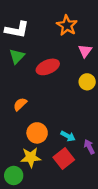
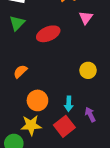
yellow circle: (87, 82) -> (88, 70), moved
cyan arrow: (68, 136) -> (69, 104), turned 64

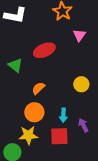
green triangle: (17, 23) -> (15, 65), moved, turned -35
orange semicircle: (20, 71) -> (38, 88), moved
red square: (64, 126) -> (59, 136), turned 36

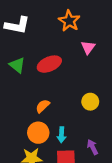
green triangle: (15, 65) -> (17, 65), moved
cyan arrow: (63, 115) -> (61, 135), moved

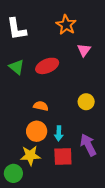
white L-shape: (17, 25) -> (17, 29), turned 70
orange semicircle: (43, 106) -> (41, 106), turned 56
purple arrow: (92, 147) -> (88, 145), size x1.5

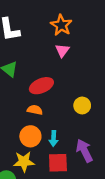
pink triangle: (84, 50) -> (62, 50), moved
red ellipse: (47, 66) -> (41, 86), moved

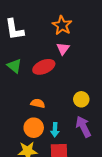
red ellipse: (41, 86) -> (44, 67), moved
purple arrow: (84, 151) -> (83, 127), moved

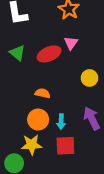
pink triangle: (63, 49) -> (71, 43), moved
yellow circle: (81, 99) -> (89, 78), moved

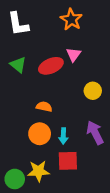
yellow star: (32, 145) -> (38, 171), moved

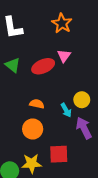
yellow circle: (93, 91) -> (82, 100), moved
cyan arrow: (63, 136) -> (66, 110), moved, turned -32

